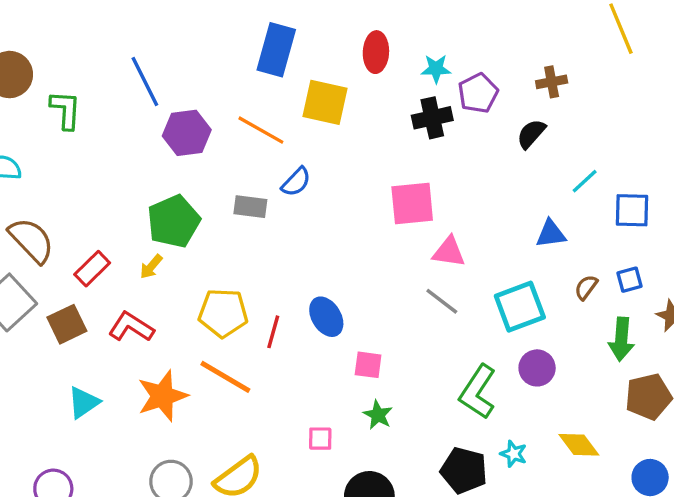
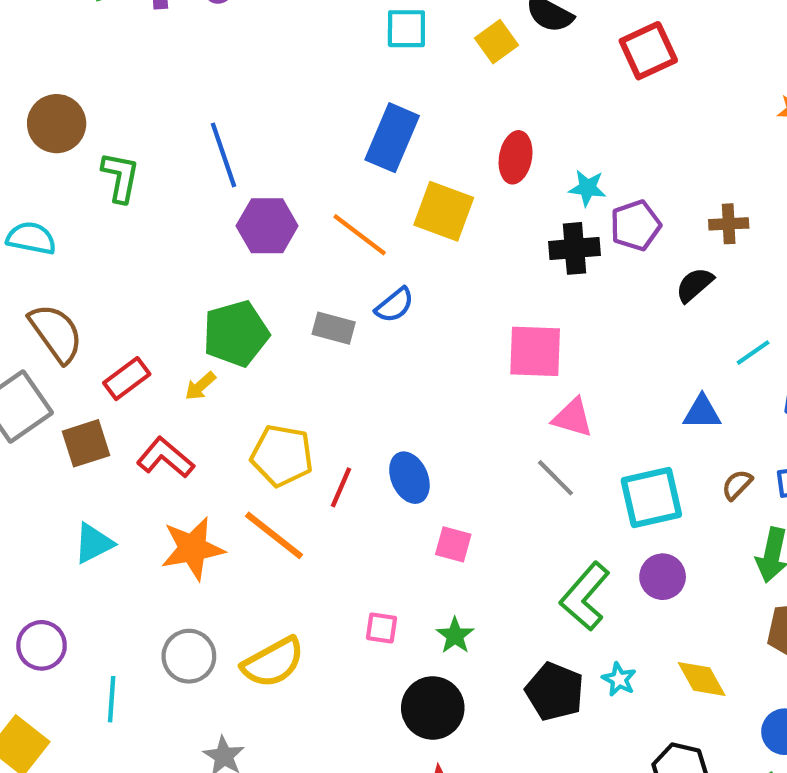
green star: (378, 415) -> (455, 636), moved

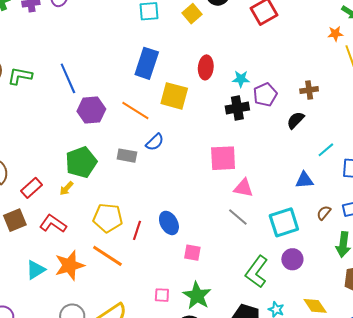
green L-shape: (120, 177) -> (20, 76), moved, turned -85
cyan triangle: (93, 543) -> (36, 270), moved
green star: (455, 636) -> (197, 296), size x1.6

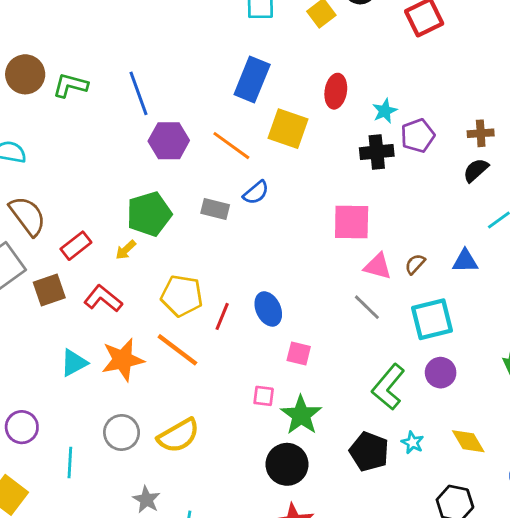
cyan star: (241, 79) -> (385, 111), turned -30
black semicircle: (296, 120) -> (476, 170), moved
brown semicircle: (324, 213) -> (415, 264), moved
pink square: (162, 295) -> (264, 396), moved

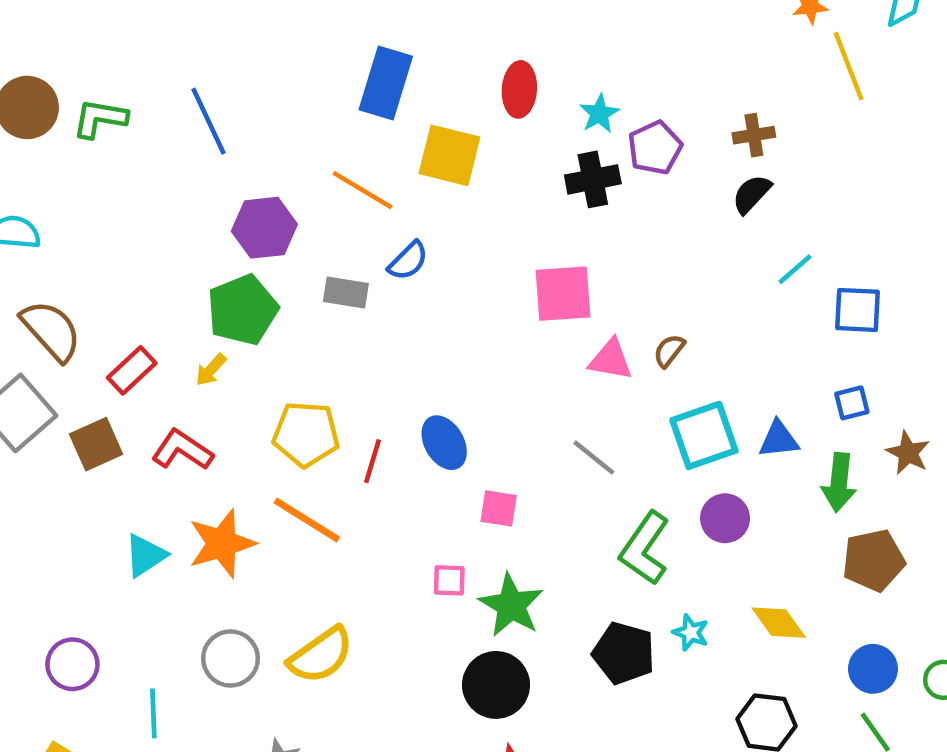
purple hexagon: (169, 141) -> (264, 228), moved
blue triangle: (465, 261) -> (779, 439), moved
gray line: (367, 307) -> (594, 457), moved

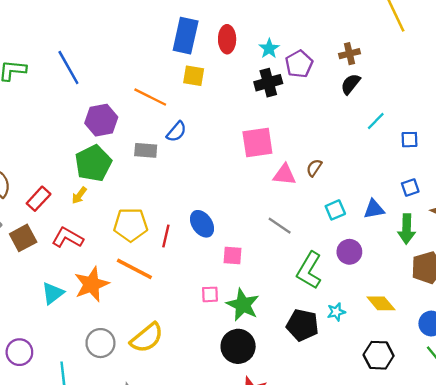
blue rectangle: (386, 83) -> (186, 36), moved
yellow square: (449, 155) -> (194, 76), size x0.7
blue square: (858, 310) -> (410, 140), size x0.7
cyan square: (704, 435) -> (335, 210), size x0.6
cyan star: (691, 633) -> (336, 312), turned -30

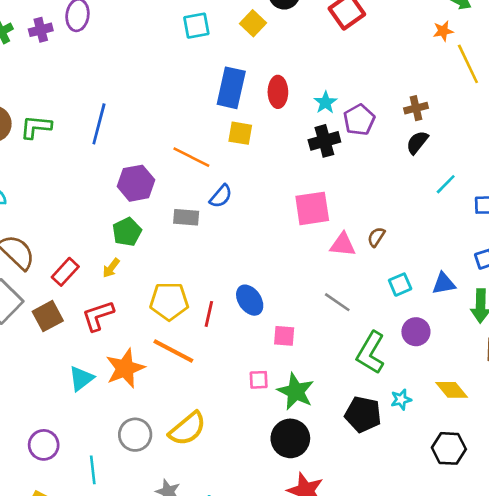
blue line: (68, 68) -> (99, 124), turned 44
green pentagon: (93, 163) -> (127, 232), size x0.7
red L-shape: (68, 238) -> (98, 316), turned -48

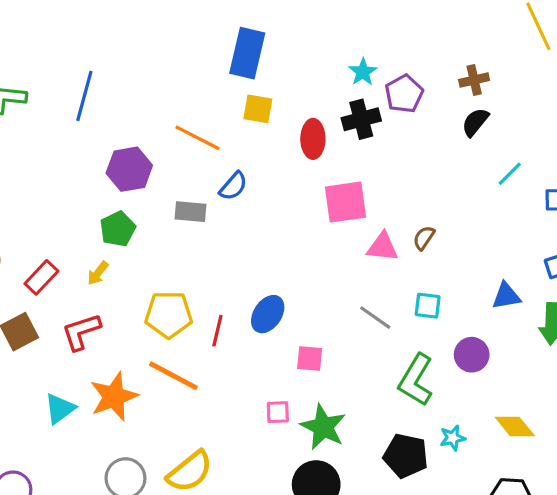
red ellipse: (278, 92) -> (313, 139), moved
cyan square: (400, 285) -> (428, 306), moved, turned 30
blue ellipse: (250, 300) -> (268, 314), turned 68

